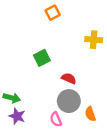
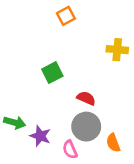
purple star: (17, 116) -> (40, 136), moved

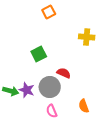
gray circle: (86, 127) -> (50, 87), moved
purple star: (40, 136) -> (27, 90), moved

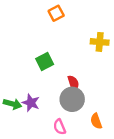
red semicircle: (64, 73) -> (73, 83), turned 48
gray circle: (50, 87) -> (72, 99), moved

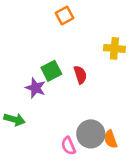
red semicircle: (73, 83) -> (80, 75), moved
gray circle: (72, 99) -> (91, 134), moved
purple star: (31, 103) -> (36, 88), moved

